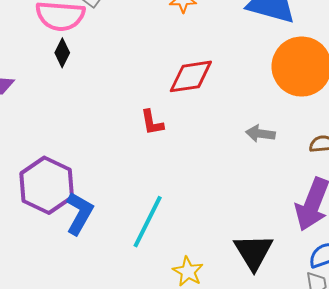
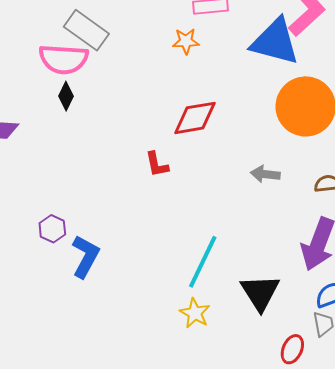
purple hexagon: (47, 185) -> (52, 229), size x0.5
cyan line: (148, 222) -> (203, 262), moved

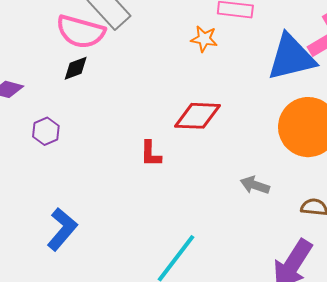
blue triangle: (275, 42) -> (291, 57), turned -40
black diamond: (66, 96) -> (76, 68), turned 32
purple hexagon: (52, 229) -> (46, 131), moved

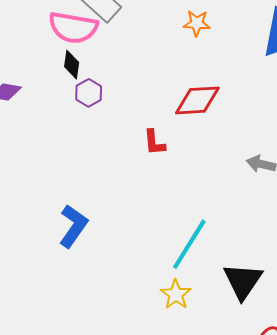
black diamond: (76, 68) -> (72, 65), turned -56
purple hexagon: (46, 131) -> (89, 93), moved

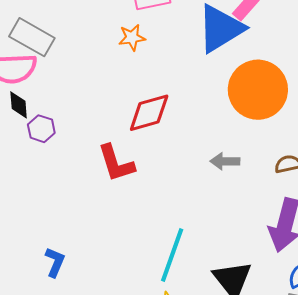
red L-shape: (154, 143) -> (116, 163), size x1.5
blue L-shape: (73, 226) -> (55, 262), size x0.7

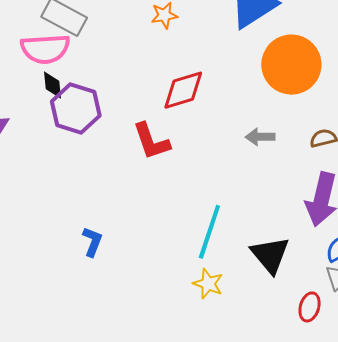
purple hexagon: (41, 129) -> (76, 109), size x1.8

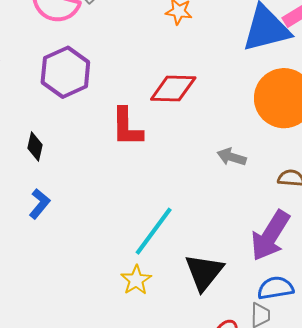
black diamond: (52, 85) -> (35, 146), moved

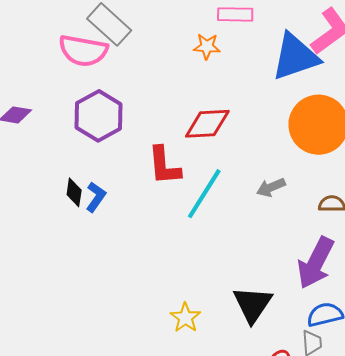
gray arrow: (232, 157) -> (271, 187), turned -36
blue L-shape: (39, 204) -> (96, 197), moved
cyan line: (154, 231) -> (204, 194), moved

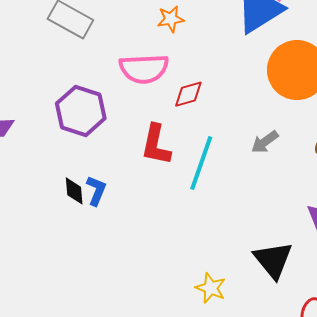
pink semicircle: (83, 51) -> (144, 69), moved
red diamond: (207, 124) -> (188, 94), size x0.7
red L-shape: (164, 166) -> (156, 145), turned 30

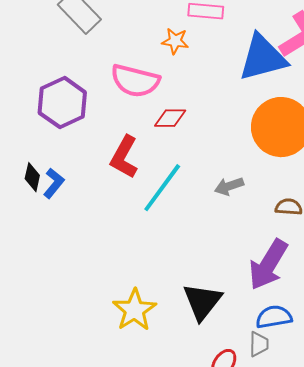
yellow star: (211, 288) -> (134, 310), size x1.4

